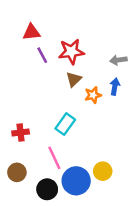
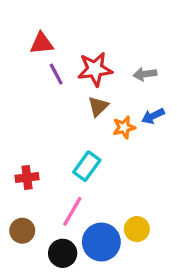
gray arrow: (118, 60) -> (145, 74), moved
blue arrow: (115, 87) -> (153, 116), turned -126
pink line: (54, 158) -> (72, 211), turned 55

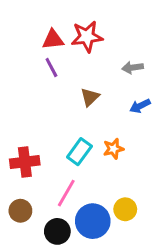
red triangle: (42, 43) -> (53, 40), moved
red star: (95, 69) -> (87, 37), moved
orange star: (124, 127) -> (113, 149), moved
red cross: (27, 177) -> (25, 162), size x1.4

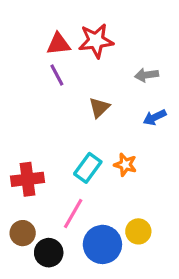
orange star: (113, 149) -> (125, 165), turned 30
black circle: (57, 231) -> (49, 253), moved

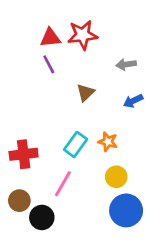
yellow circle: (138, 231) -> (116, 177), moved
blue circle: (102, 244) -> (126, 210), moved

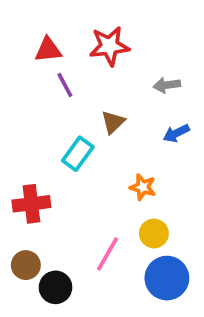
red triangle: (50, 38) -> (48, 50), moved
cyan rectangle: (76, 144) -> (78, 154), moved
pink line: (63, 184) -> (107, 254), moved

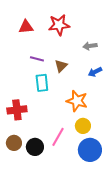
purple line: (65, 85) -> (37, 59), moved, turned -48
cyan rectangle: (78, 154) -> (42, 83), turned -42
orange star: (143, 187) -> (77, 101), size x1.5
black circle: (56, 287) -> (35, 147), moved

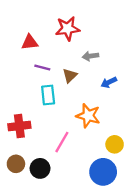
red triangle: (26, 27) -> (30, 42), moved
gray arrow: (90, 46) -> (90, 56), moved
yellow circle: (83, 126) -> (115, 144), moved
pink line: (58, 137) -> (62, 142), moved

